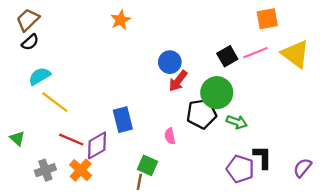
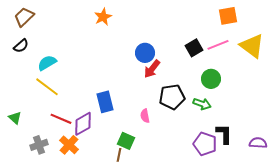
black semicircle: (30, 42) -> (21, 46), moved
cyan semicircle: (40, 76) -> (47, 63), moved
green circle: (217, 93) -> (211, 79), moved, size x0.7
purple semicircle: (302, 168) -> (258, 143), turned 54

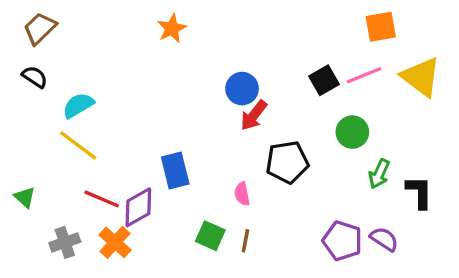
black semicircle: (21, 46) -> (35, 77), turned -105
green arrow: (202, 104) -> (379, 174), moved, turned 96
black L-shape: (224, 134) -> (419, 192), moved
purple semicircle: (258, 143) -> (384, 239), moved, turned 30
brown line: (119, 155) -> (245, 241), moved

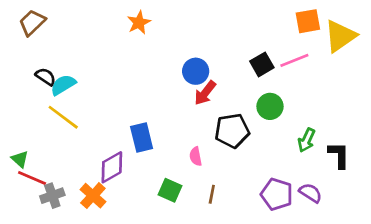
black semicircle: (35, 77) -> (46, 77), moved
yellow triangle: (421, 77) -> (340, 36), moved, turned 48
green circle: (352, 132) -> (270, 106), moved
red line: (102, 199) -> (32, 178), moved
brown line: (245, 241) -> (212, 194), moved

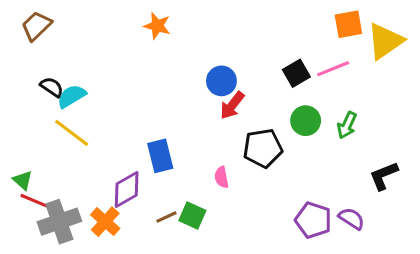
orange star: (139, 23) -> (157, 26), turned -30
green arrow: (306, 140) -> (347, 125), moved
black L-shape: (339, 155) -> (384, 176), turned -112
brown line: (212, 194) -> (166, 217), moved, turned 54
gray cross: (52, 196) -> (59, 222), size x1.5

